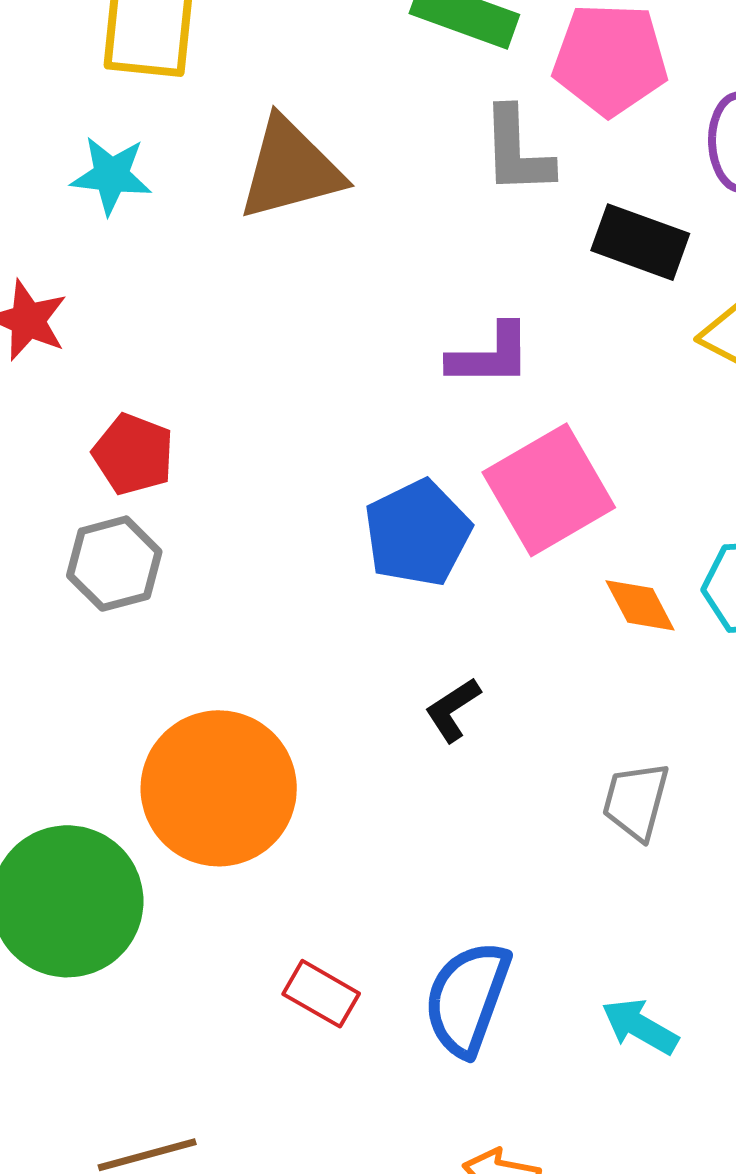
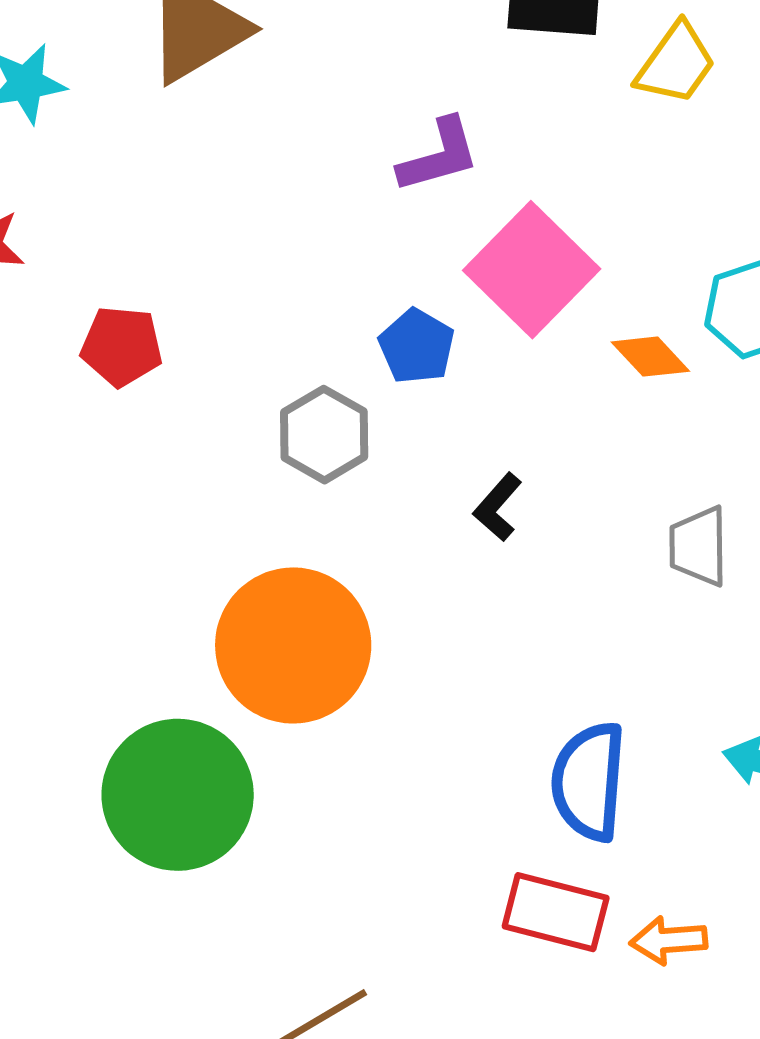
blue pentagon: (418, 533) -> (417, 346), size x0.7
gray hexagon: (114, 564) -> (324, 435), moved
red rectangle: (321, 994) -> (556, 912), moved, size x1.4

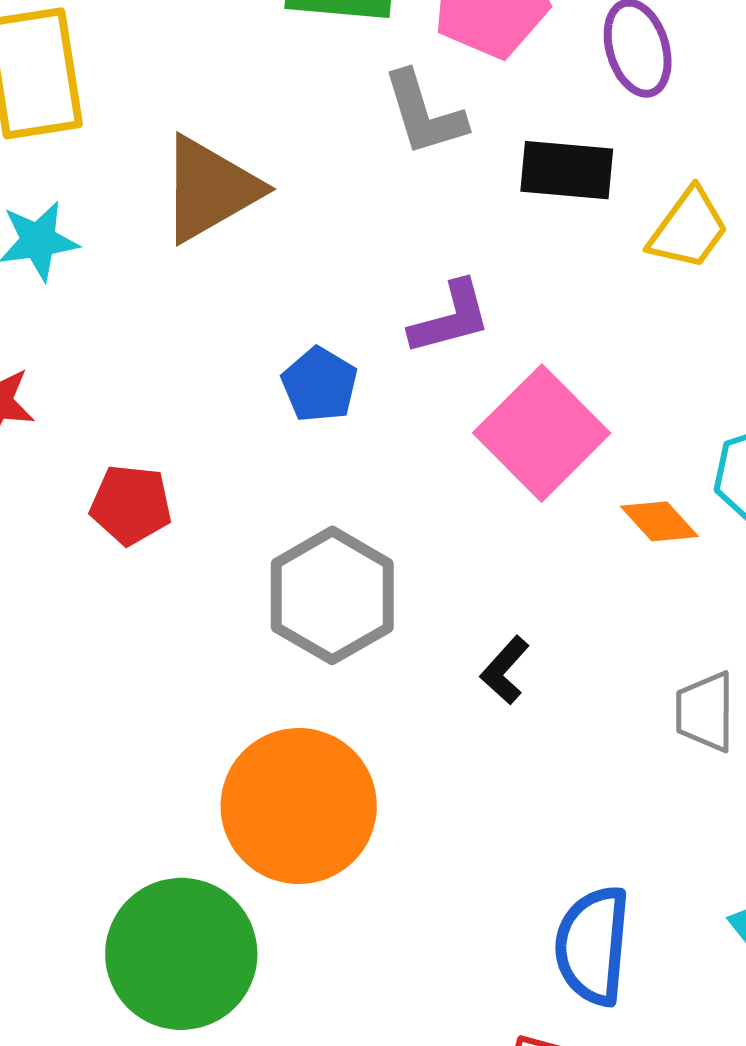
blue pentagon: (417, 346) -> (320, 385), moved
gray hexagon: (324, 435) -> (332, 595), size x1.4

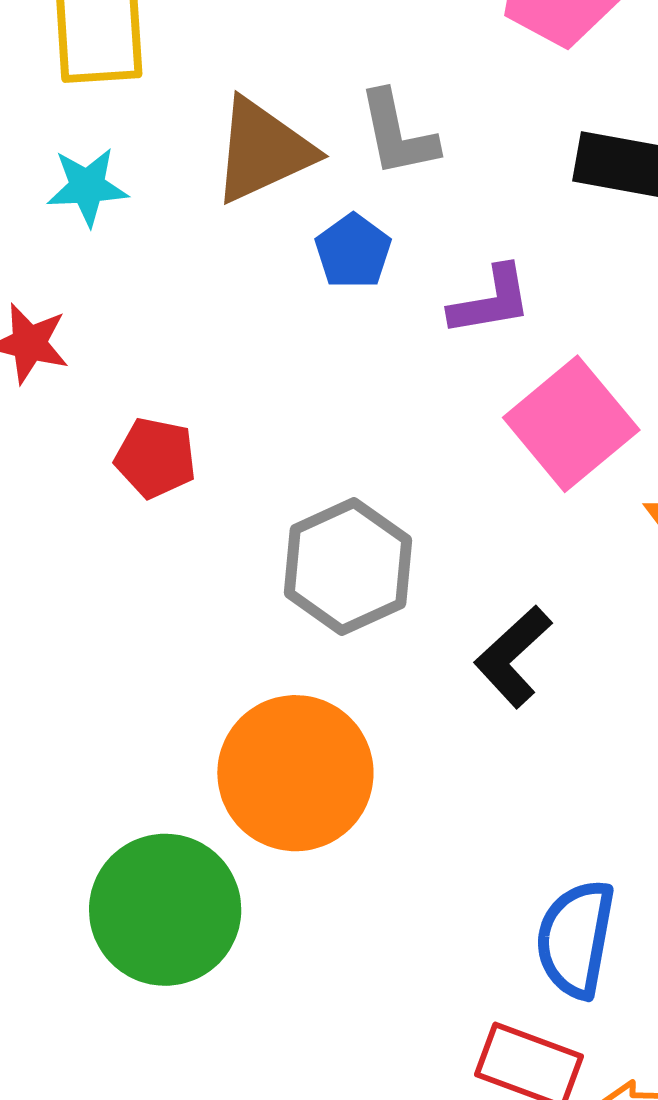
gray L-shape: (424, 113) -> (398, 134), moved
blue pentagon: (320, 385) -> (353, 251), moved
black L-shape: (505, 670) -> (513, 656), size x1.5

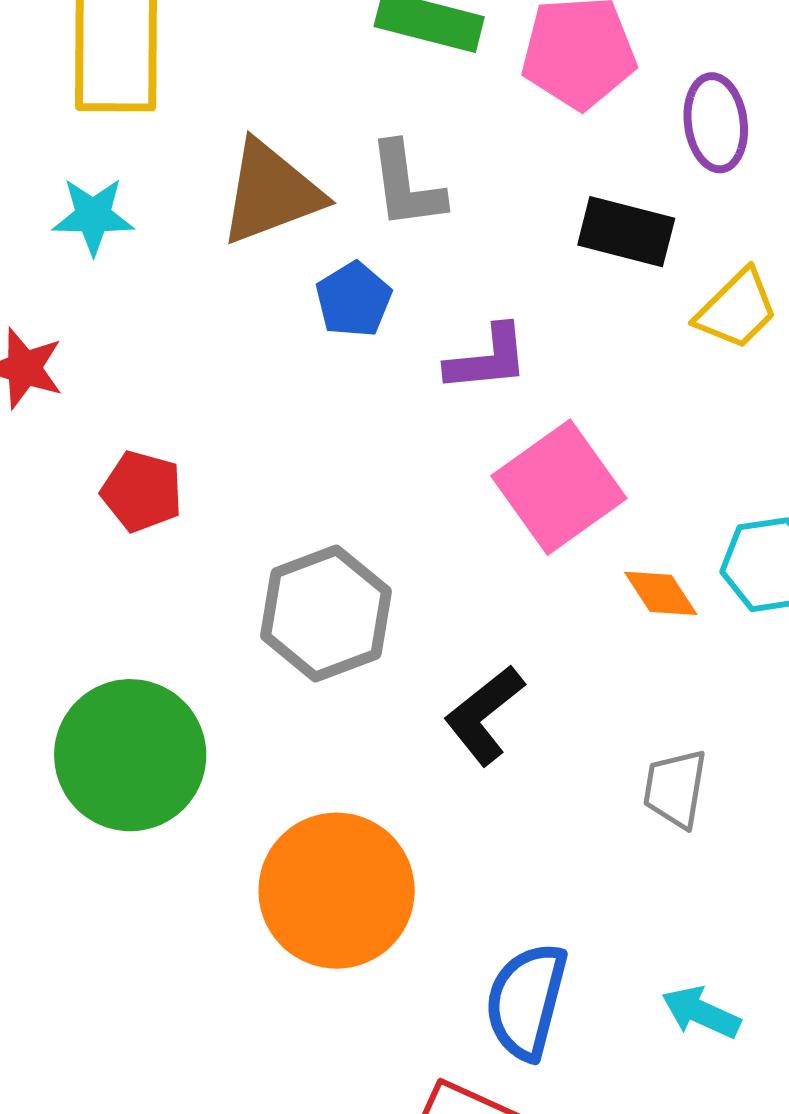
orange circle: (295, 773) -> (337, 891), moved
green circle: (165, 910) -> (130, 755), moved

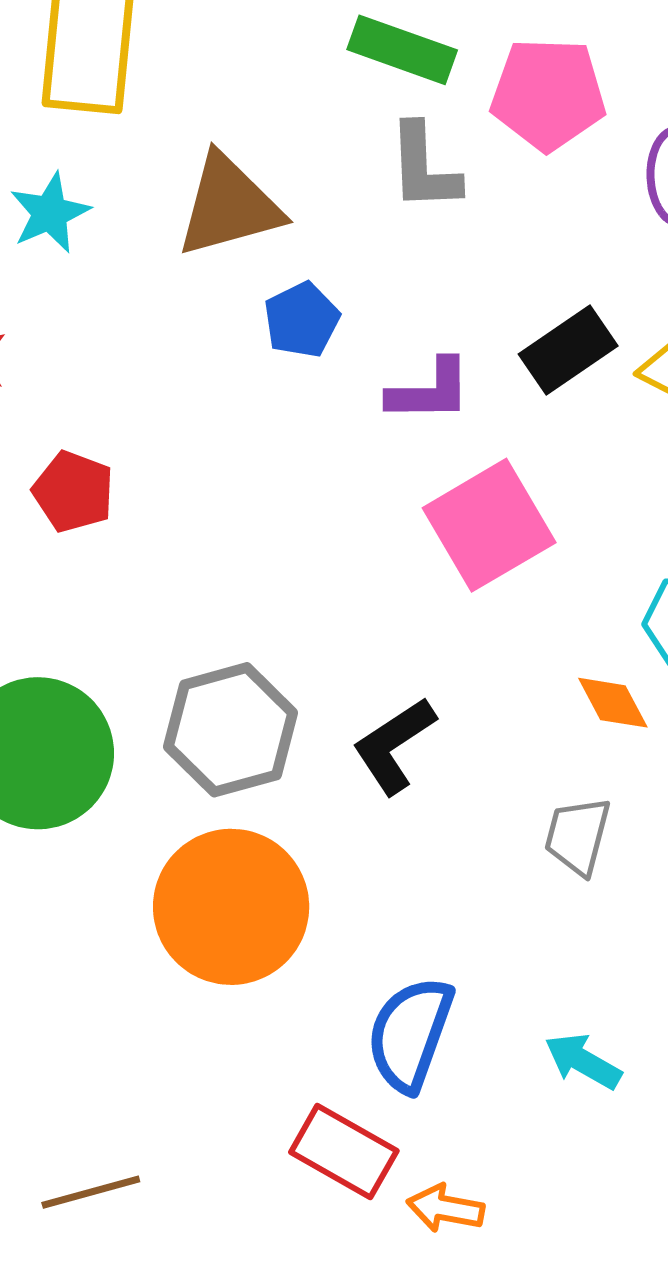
gray L-shape: (406, 186) -> (424, 167), moved
cyan star: (93, 216) -> (50, 213), turned -30
black rectangle: (626, 232) -> (568, 350), moved, turned -54
orange diamond: (661, 593) -> (613, 703), moved
gray hexagon: (326, 614) -> (231, 730), moved

